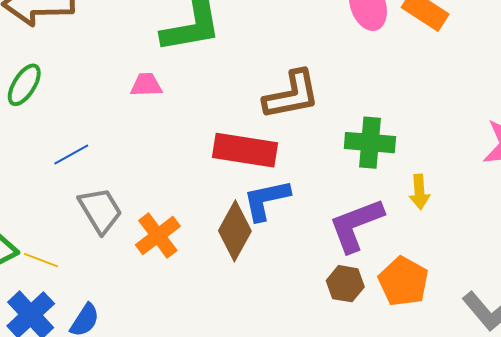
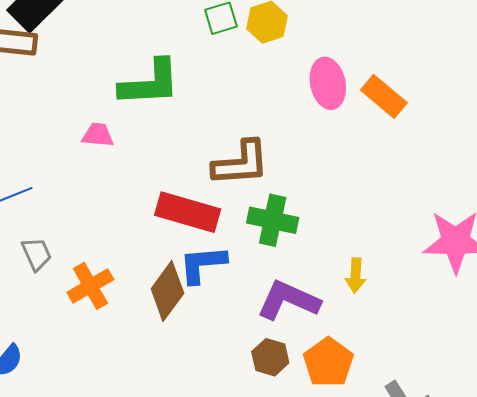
green cross: (370, 143) -> (273, 220), moved
gray trapezoid: (100, 210) -> (37, 254), size x0.7
purple L-shape: (356, 225) -> (288, 300), turned 38

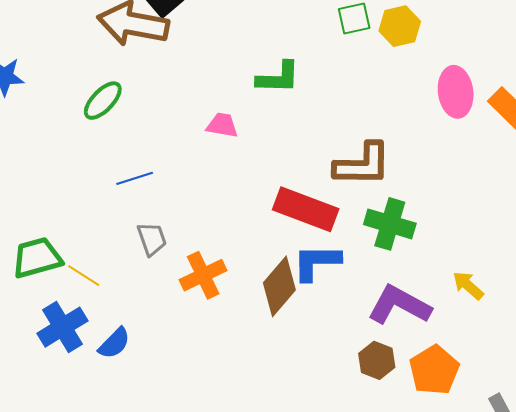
green L-shape: (150, 83) -> (278, 78), size x0.7
yellow arrow: (355, 275) -> (468, 285), turned 124

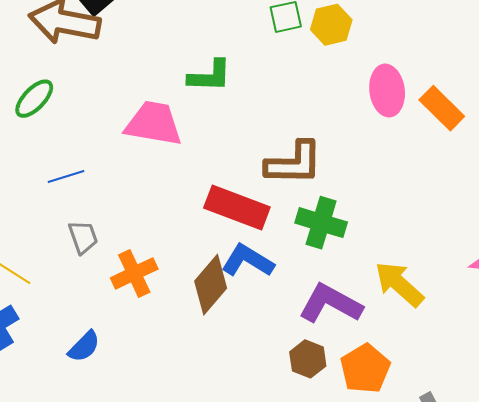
pink trapezoid: (222, 125) -> (154, 123), size x1.8
blue L-shape: (316, 262) -> (248, 261), turned 32
yellow arrow: (468, 285) -> (399, 284), size x1.6
blue semicircle: (114, 343) -> (84, 347), moved

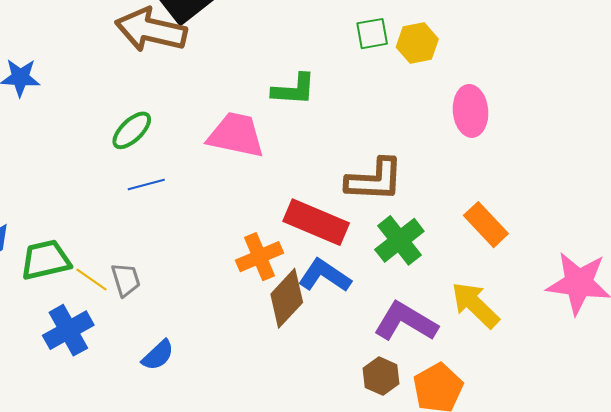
green ellipse: (34, 99) -> (132, 130), moved
orange rectangle: (442, 108) -> (486, 225), moved
green cross: (321, 223) -> (399, 240), turned 33
gray trapezoid: (83, 237) -> (126, 280), moved
orange cross: (134, 273) -> (259, 257), moved

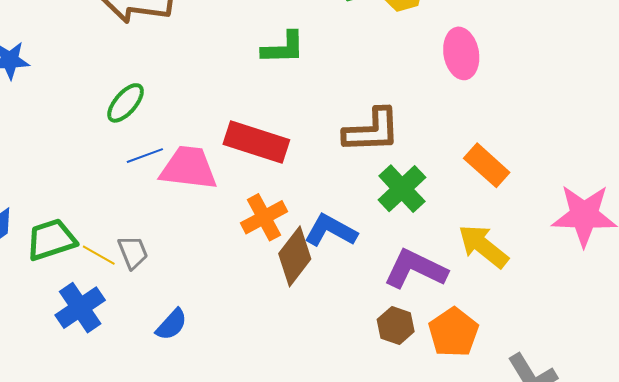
pink trapezoid: (236, 135) -> (189, 168), moved
red rectangle: (316, 222) -> (256, 142), moved

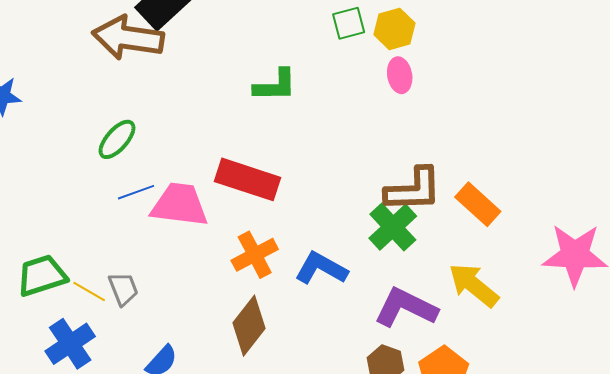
pink ellipse: (461, 53) -> (400, 75), moved, size x0.7
brown L-shape: (372, 131) -> (413, 190), moved
brown diamond: (295, 256) -> (249, 326), moved

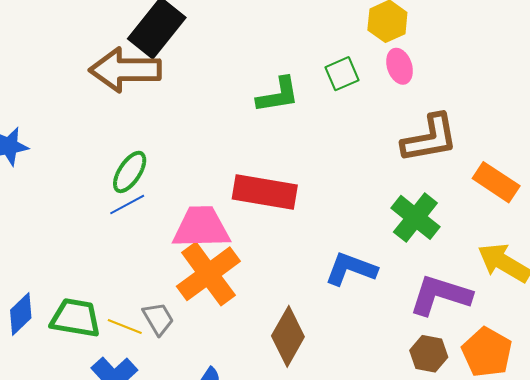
green square: (349, 23) -> (342, 74), moved
brown L-shape: (413, 190) -> (430, 138), moved
blue line: (136, 192) -> (127, 204), moved
orange cross: (255, 255) -> (208, 274), moved, size x1.4
green trapezoid: (42, 276) -> (76, 318), turned 36

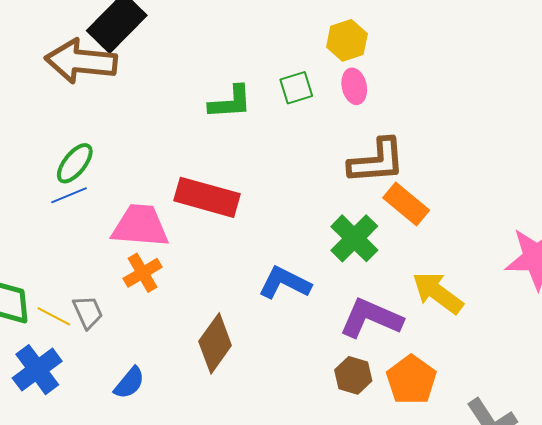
orange rectangle: (496, 182) -> (406, 204), moved
orange cross: (208, 274) -> (143, 273), size x0.6

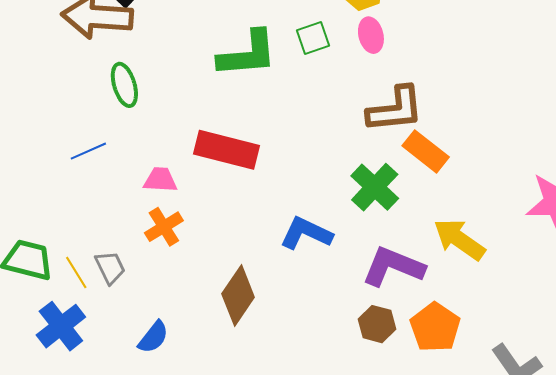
green L-shape: (230, 102) -> (247, 54), size x1.4
green ellipse: (75, 163) -> (124, 85), moved, turned -54
pink trapezoid: (140, 226) -> (160, 180), size x0.6
yellow line: (54, 316) -> (76, 273), turned 32

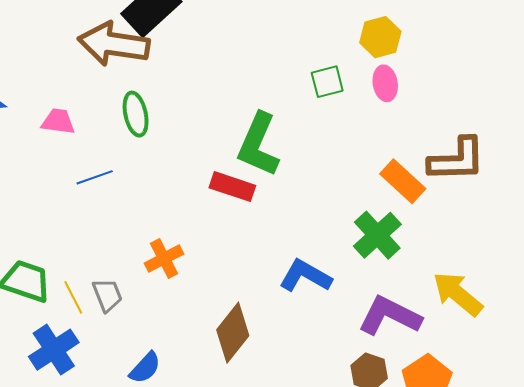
green L-shape: (247, 54) -> (258, 145), moved, turned 114
brown L-shape: (395, 109) -> (457, 160), moved
red rectangle: (226, 150) -> (232, 187), size x0.7
orange rectangle: (426, 151) -> (403, 181), moved
pink trapezoid: (160, 180) -> (58, 122), moved

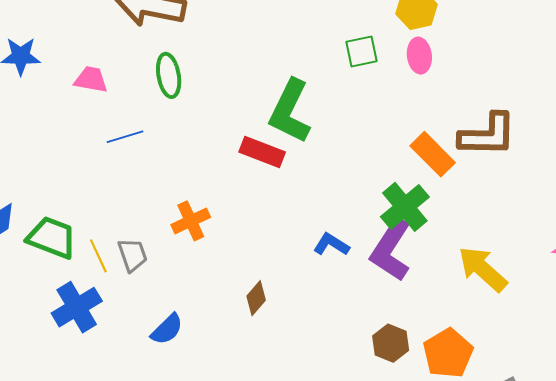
blue L-shape: (305, 276) -> (331, 245), size x0.7
purple L-shape: (390, 316) -> (391, 250), moved, turned -86
brown diamond: (233, 333) -> (256, 298), size x0.6

